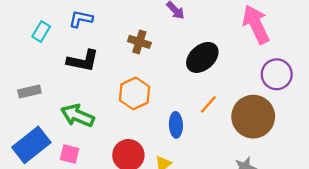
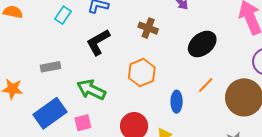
black L-shape: (83, 61) -> (98, 42), turned 136
pink square: (70, 154) -> (83, 123), turned -30

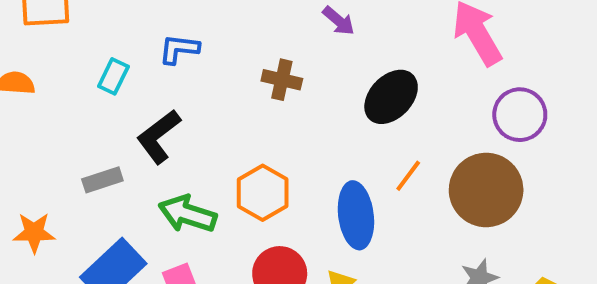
black L-shape: (98, 42) -> (159, 137), moved
orange hexagon: (142, 73) -> (263, 193), moved
blue ellipse: (177, 102) -> (356, 215), size x1.5

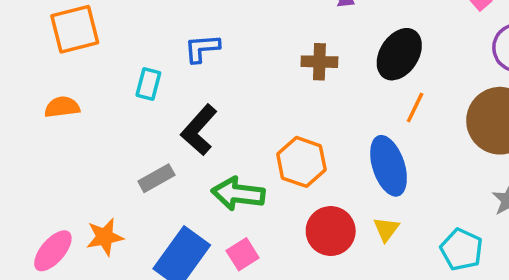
brown cross: (282, 80) -> (319, 62), moved
orange line: (408, 176) -> (415, 107), moved

